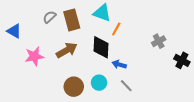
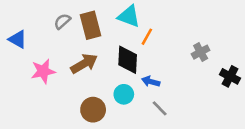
cyan circle: (99, 83) -> (124, 94), moved

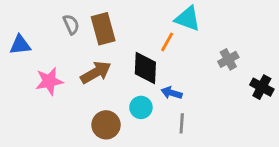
cyan triangle: (129, 16) -> (188, 19), moved
gray semicircle: (62, 21) -> (71, 24), turned 108
blue triangle: (18, 39) -> (20, 45), turned -36
gray line: (160, 108) -> (182, 123), turned 48

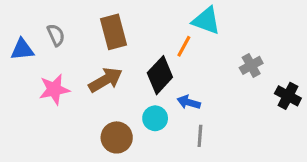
gray semicircle: (71, 24) -> (56, 35), moved
black diamond: (145, 68) -> (160, 75), turned 40

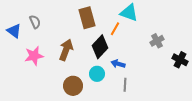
brown rectangle: (113, 32) -> (87, 18), moved
blue triangle: (22, 49) -> (14, 31), turned 42
brown arrow: (105, 80) -> (66, 50), turned -40

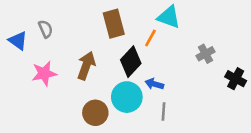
cyan circle: (97, 74) -> (127, 97), size x1.5

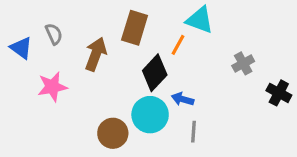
brown rectangle: (114, 24) -> (135, 28), turned 32
brown arrow: (86, 66) -> (96, 54), moved

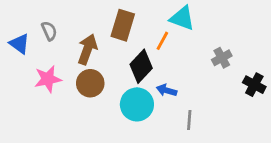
gray line: (194, 132) -> (189, 120), moved
brown circle: (113, 133) -> (90, 83), moved

